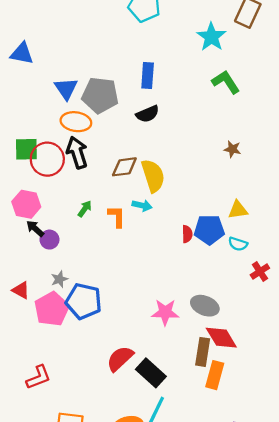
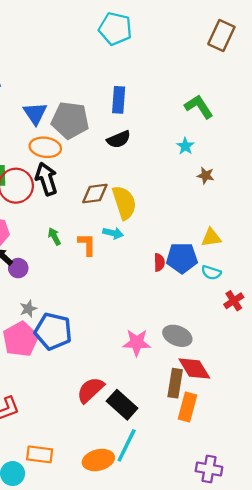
cyan star: (211, 37) -> (185, 146), moved, size x0.6
green arrow: (85, 209) -> (54, 236), turned -63

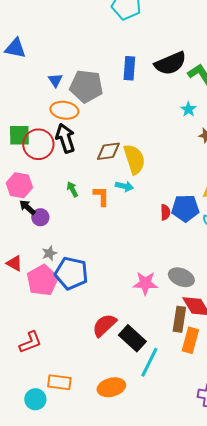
blue triangle: (35, 113) -> (55, 80), size x0.7
black semicircle: (119, 139) -> (170, 63), moved, size x1.5
cyan line: (127, 445) -> (149, 362), moved

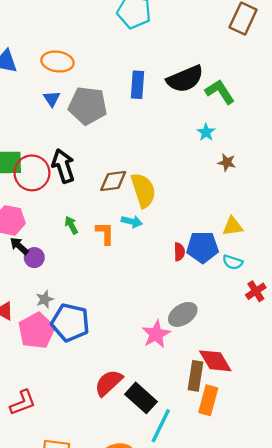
orange ellipse: (64, 110) -> (57, 62), moved
gray ellipse: (181, 277) -> (183, 314), moved, turned -55
pink star: (145, 283) -> (156, 334), turned -30

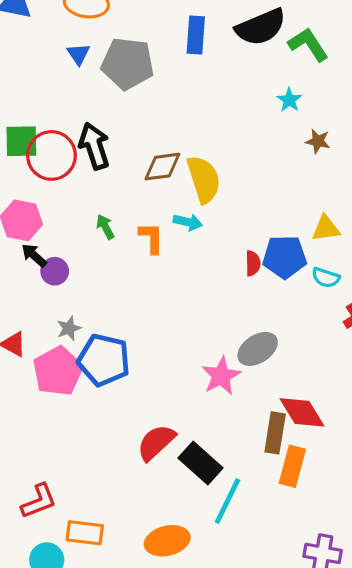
red L-shape: (23, 403) -> (39, 501), moved

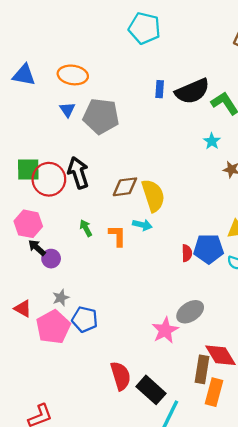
blue rectangle: (196, 35) -> (160, 89), moved, size x0.7
blue pentagon: (104, 360) -> (85, 319), size x0.7
red semicircle: (156, 442) -> (121, 376), turned 116

